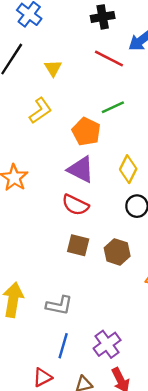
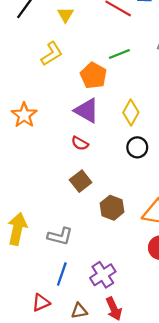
red semicircle: (75, 205) -> (80, 143), size x0.7
brown square: (78, 245) -> (81, 181), turned 35
brown hexagon: (117, 252) -> (112, 208), moved

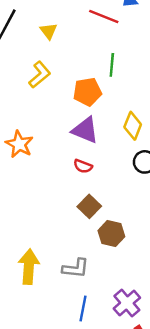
green line: (119, 54) -> (112, 65), turned -55
orange pentagon: (93, 76) -> (87, 92), turned -30
brown hexagon: (112, 208) -> (111, 234), moved

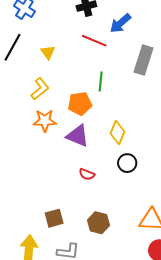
orange star: (19, 144) -> (45, 121), moved, turned -30
red semicircle: (83, 166) -> (87, 174), moved
brown square: (89, 206) -> (54, 218), moved, turned 30

